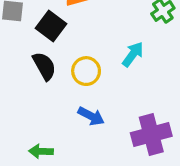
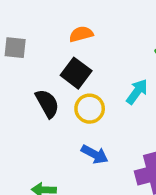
black square: (51, 26) -> (76, 73), moved

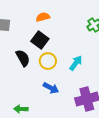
cyan arrow: (137, 92) -> (76, 63), moved

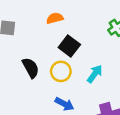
black square: (40, 40) -> (69, 46), moved

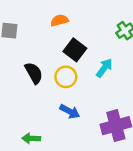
cyan arrow: (95, 74) -> (104, 68), moved

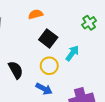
black semicircle: (34, 73) -> (16, 70), moved
yellow circle: (66, 77) -> (49, 66), moved

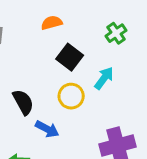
green cross: (89, 23) -> (116, 33), moved
blue arrow: (44, 89) -> (47, 129), moved

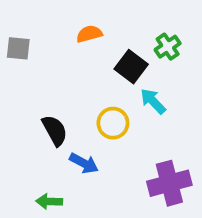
black square: (70, 57) -> (131, 67), moved
cyan arrow: (104, 78) -> (153, 101), turned -80

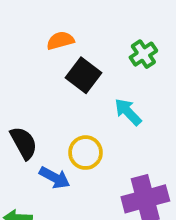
black square: (131, 67) -> (84, 75), moved
yellow circle: (113, 123) -> (85, 153), moved

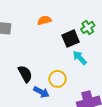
black square: (84, 75) -> (71, 39), moved, turned 30

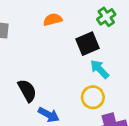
green cross: (88, 27) -> (106, 17), moved
yellow circle: (57, 79) -> (93, 97), moved

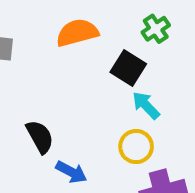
orange semicircle: (53, 20) -> (77, 33), size x1.5
black square: (87, 44) -> (128, 68), turned -35

